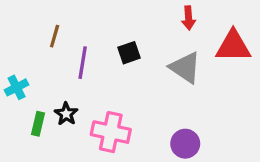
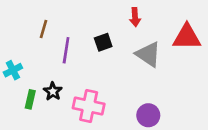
red arrow: (189, 18) -> (135, 17), moved

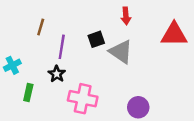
gray triangle: (148, 54) -> (121, 52), moved
black star: (53, 91) -> (57, 74), moved

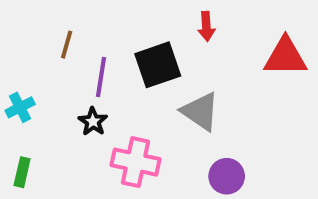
black square: (96, 39) -> (158, 65), size x1.6
gray triangle: (121, 52) -> (200, 111), moved
green rectangle: (28, 92) -> (22, 172), moved

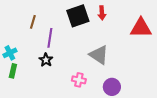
black square: (158, 65) -> (78, 16), moved
pink cross: (135, 162) -> (79, 80), moved, size x0.6
green rectangle: (22, 172) -> (13, 71), moved

